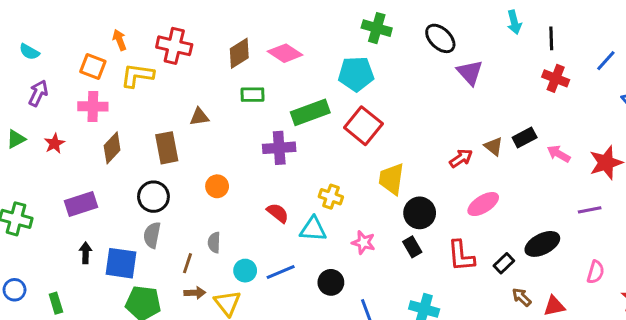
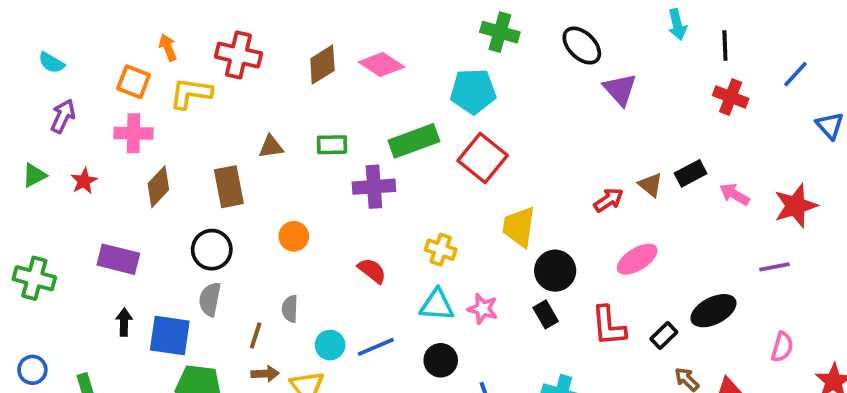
green rectangle: (253, 95) -> (332, 145), moved
purple rectangle: (81, 204) -> (118, 259), turned 32
cyan triangle: (313, 229) -> (437, 305), moved

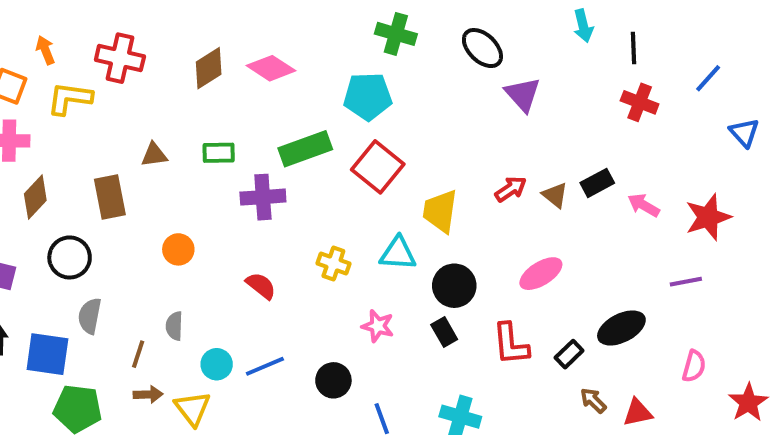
red arrow: (609, 200) -> (511, 189), moved
yellow trapezoid: (519, 227) -> (440, 211), moved
black circle: (212, 250) -> (70, 257), moved
cyan triangle: (437, 305) -> (398, 253), moved

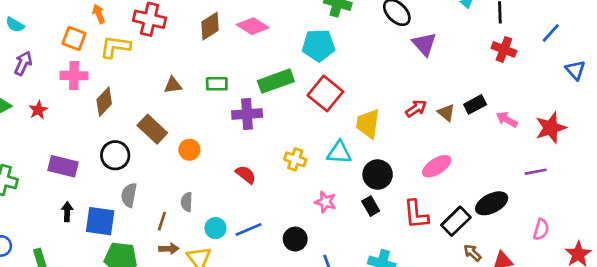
brown diamond: (35, 197) -> (104, 102), moved
brown rectangle: (110, 197) -> (152, 129), moved, turned -36
black rectangle: (569, 354) -> (456, 221), size x1.5

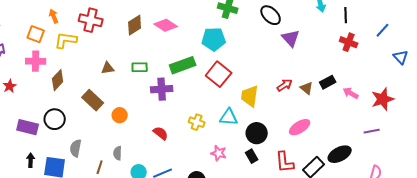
black circle: (115, 155) -> (55, 119), moved

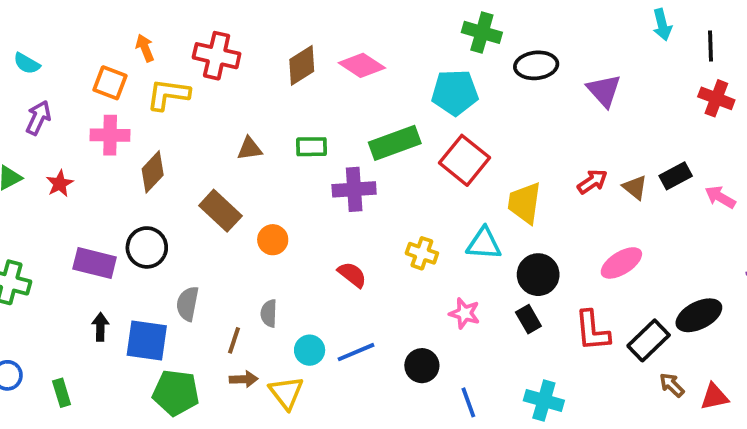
black ellipse: (271, 15) -> (536, 65), moved, turned -50

